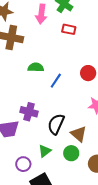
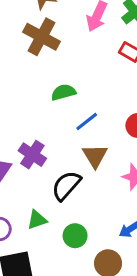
green semicircle: (36, 67) -> (63, 92), turned -35
brown triangle: (79, 134) -> (95, 156), moved

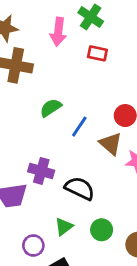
brown triangle: (95, 156) -> (111, 144), moved
black semicircle: (66, 186) -> (80, 188), turned 92

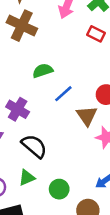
purple cross: (41, 171) -> (18, 109), moved
black semicircle: (80, 188) -> (34, 146), moved

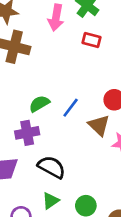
green semicircle: (43, 71) -> (39, 104), moved
purple cross: (18, 109) -> (27, 133), turned -30

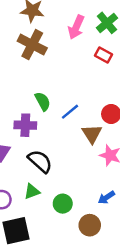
green semicircle: (39, 104) -> (43, 101), turned 78

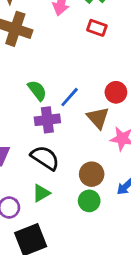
purple cross: (25, 125) -> (47, 120), moved
green circle: (63, 204) -> (89, 201), moved
brown circle: (90, 225) -> (92, 174), moved

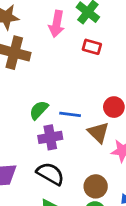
green semicircle: (37, 90) -> (39, 110), turned -95
blue line: (70, 97) -> (70, 114), turned 60

